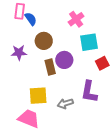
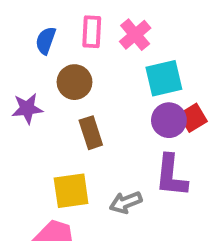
pink rectangle: (20, 11) -> (92, 32), moved
blue semicircle: (31, 19) -> (46, 40), turned -120
purple circle: (64, 60) -> (169, 120), moved

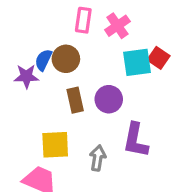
blue semicircle: (46, 40) -> (43, 60), moved
red square: (193, 118) -> (158, 58), moved, turned -30
purple circle: (169, 120) -> (109, 99), moved
gray arrow: (126, 202) -> (98, 158), turned 115

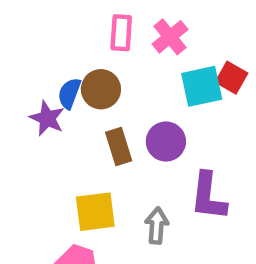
purple star: (26, 76) -> (47, 118), turned 30

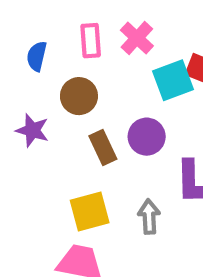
blue semicircle: (69, 93) -> (37, 56), moved

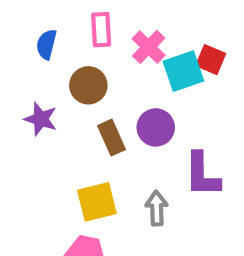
pink cross: (137, 38) -> (149, 47), moved

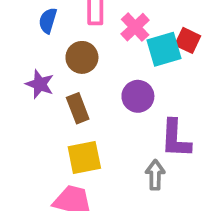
brown rectangle: (112, 138) -> (78, 108), moved
gray arrow: (157, 208) -> (155, 175), moved

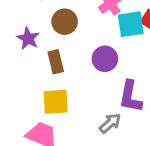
gray arrow: (155, 175) -> (110, 123), turned 40

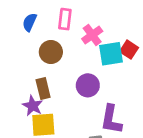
purple star: (28, 38) -> (33, 106), moved

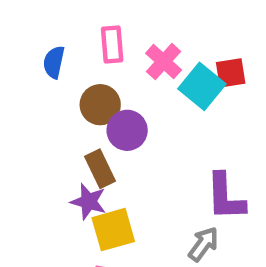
red square: (129, 50) -> (231, 73), turned -30
cyan square: (111, 54) -> (202, 86), turned -30
purple circle: (88, 85) -> (127, 130), moved

